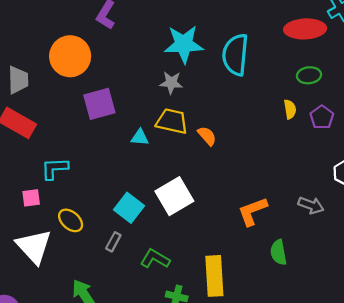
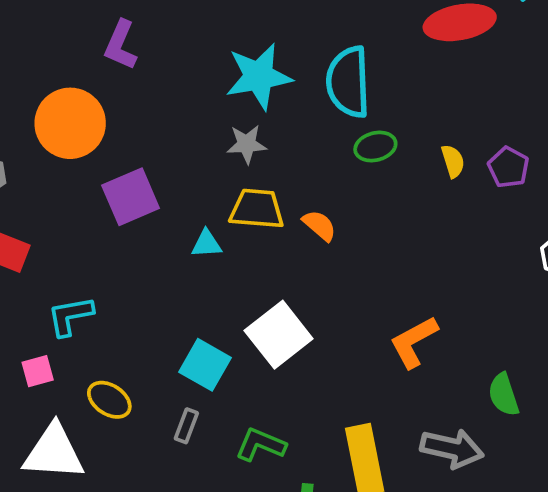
green ellipse: (309, 75) -> (375, 147), moved
gray arrow: (311, 205) -> (452, 448), moved, size x1.4
white triangle: (34, 246) -> (54, 452), turned -36
green semicircle: (278, 252) -> (504, 395), moved

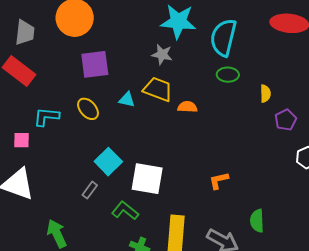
purple pentagon: (508, 167) -> (286, 120), moved
orange semicircle: (319, 225) -> (187, 107), turned -54
white square: (279, 335) -> (147, 179), moved, turned 32
orange L-shape: (414, 342) -> (219, 180), size x0.7
yellow ellipse: (109, 400) -> (88, 109), moved

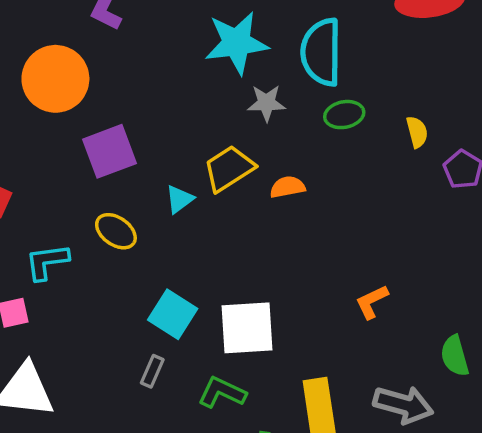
gray star: (162, 54) -> (266, 103), moved
yellow trapezoid: (158, 89) -> (229, 169), turned -40
cyan triangle: (127, 100) -> (179, 199), turned -36

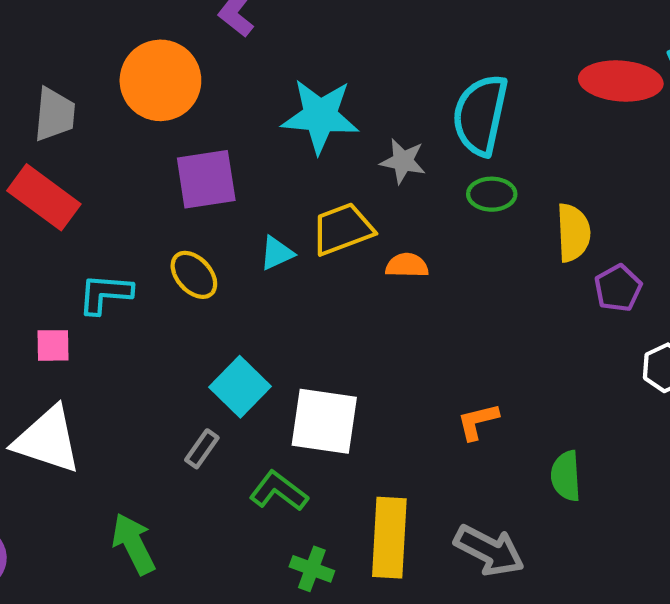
cyan star: (237, 43) -> (320, 116), moved
yellow semicircle: (417, 132) -> (573, 233), size x1.5
green semicircle: (455, 356) -> (566, 476), moved

